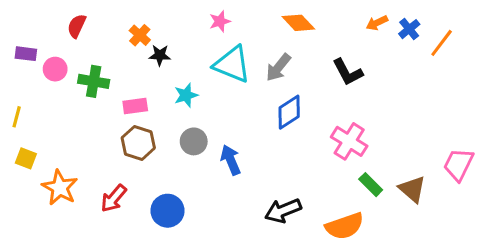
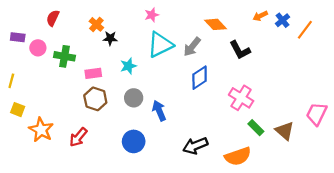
orange diamond: (298, 23) -> (216, 24), moved
cyan triangle: (232, 64) -> (160, 45), turned -48
blue circle: (168, 211) -> (134, 141), moved

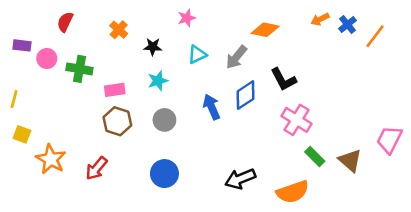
orange diamond: (216, 24) -> (265, 30), turned -35
black star: (110, 38) -> (153, 47), moved
cyan triangle: (160, 45) -> (197, 55), size x0.6
black L-shape: (240, 50) -> (283, 79), moved
blue arrow: (159, 111) -> (212, 107), moved

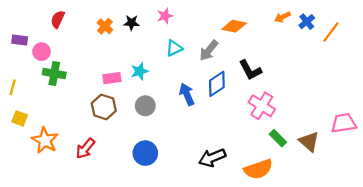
black star: (153, 47) -> (131, 23), moved
green cross: (79, 69) -> (54, 74), moved
pink rectangle: (115, 90) -> (112, 78), moved
pink trapezoid: (389, 140) -> (344, 123), turned 55

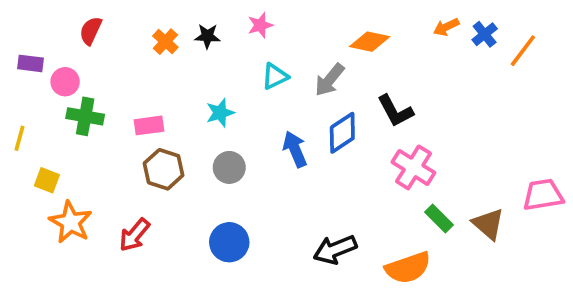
pink rectangle: (112, 78) -> (149, 125), moved
yellow square: (20, 118) -> (47, 180), moved

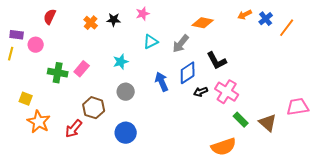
green cross: (85, 116) -> (58, 73), moved
pink rectangle: (149, 125) -> (82, 69), turned -42
yellow line: (19, 138) -> (11, 54), moved
brown hexagon: (164, 169) -> (94, 108), moved
black arrow: (335, 250) -> (201, 92), moved, size x0.6

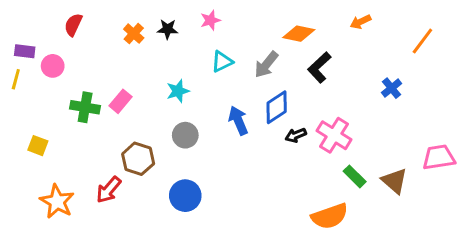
blue cross: (266, 19) -> (392, 88), moved
black L-shape: (217, 61) -> (319, 67), moved, turned 75
orange star: (39, 122) -> (57, 202), moved

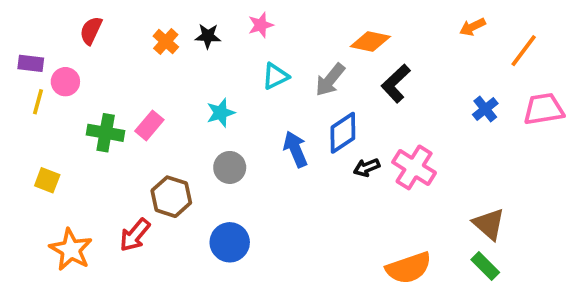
orange arrow: (361, 22) -> (472, 27), moved
yellow line: (16, 79) -> (38, 102), moved
pink trapezoid: (439, 157) -> (544, 109), moved
green rectangle: (355, 176) -> (485, 266), moved

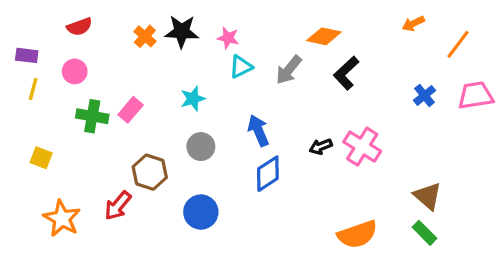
pink star: (261, 25) -> (228, 38), moved, turned 30
red semicircle: (91, 31) -> (79, 27), turned -135
black star: (208, 36) -> (182, 32), size x1.5
pink circle: (65, 82) -> (75, 71), moved
blue diamond: (343, 133) -> (268, 174), moved

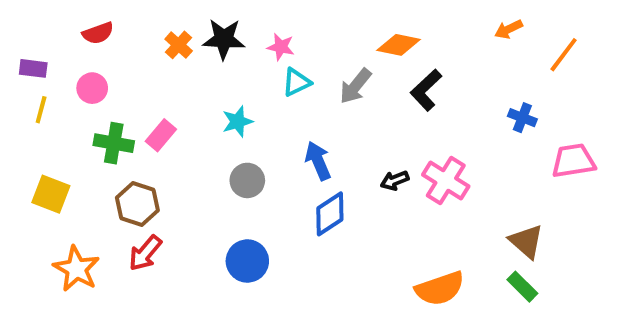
blue cross: (424, 95) -> (522, 118), turned -30
pink trapezoid: (476, 95) -> (573, 161), moved
yellow square: (41, 158) -> (51, 194), size x1.4
brown hexagon: (150, 172) -> (137, 204), moved

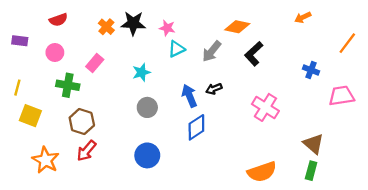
orange line: (564, 55) -> (347, 43), moved
yellow line: (41, 110) -> (17, 88), moved
pink rectangle: (161, 135) -> (95, 63), moved
black arrow: (395, 180) -> (214, 89), moved
green rectangle: (522, 287) -> (311, 171), turned 60

